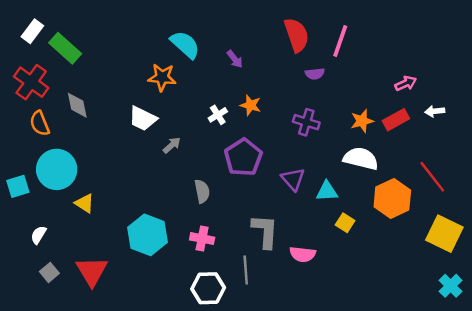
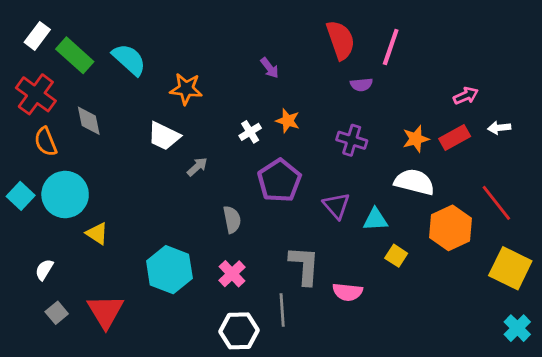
cyan semicircle: (185, 45) -> (129, 60), moved
cyan square: (18, 186) -> (21, 196), moved, turned -30
pink cross: (202, 239) -> (232, 274), turned 35

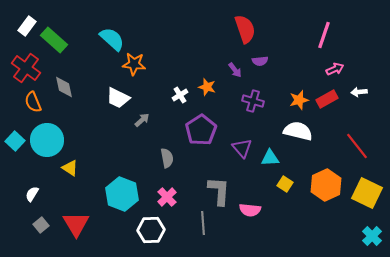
pink line: (391, 47) -> (324, 35), moved
cyan semicircle: (129, 60) -> (112, 39), moved
purple arrow: (270, 68) -> (235, 70), moved
orange hexagon: (450, 228) -> (326, 185), moved
white hexagon: (239, 331) -> (151, 230), moved

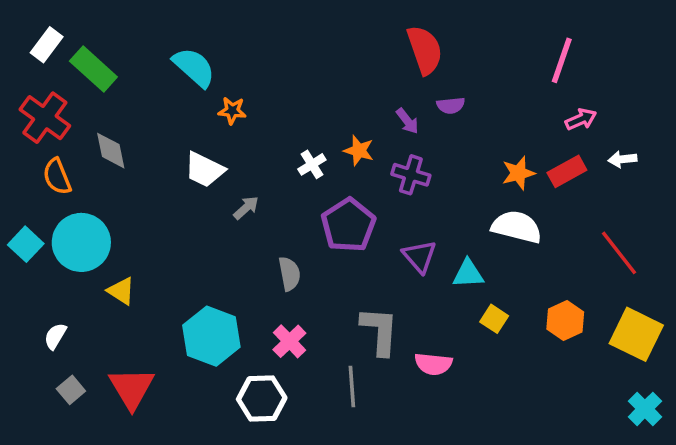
orange star: (134, 64) -> (232, 111), size x0.7
purple cross: (253, 101) -> (411, 175), moved
orange hexagon: (326, 185) -> (565, 320), size x0.7

